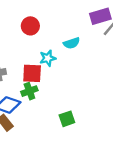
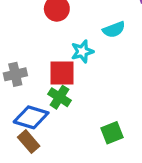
green cross: (29, 91) -> (59, 97), turned -35

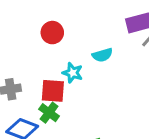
cyan star: (82, 51) -> (73, 73), turned 30

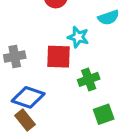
green cross: (49, 113) -> (89, 79), moved, turned 36

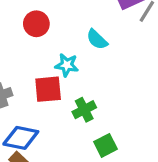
cyan semicircle: (108, 18) -> (97, 39), turned 70

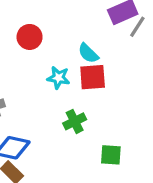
red square: (48, 89) -> (93, 77), moved
green square: (106, 145) -> (111, 155), moved, turned 30

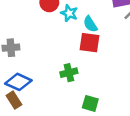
cyan star: (58, 78) -> (69, 13), moved

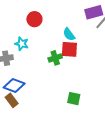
cyan star: (69, 13) -> (22, 44), moved
green cross: (69, 73) -> (55, 58), moved

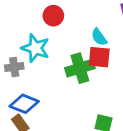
cyan star: (22, 44) -> (35, 48), size x1.5
green cross: (55, 58) -> (80, 68), size x1.5

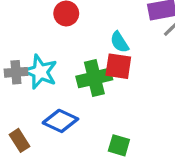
cyan star: (35, 48) -> (40, 72), moved
blue diamond: (24, 104) -> (60, 121), moved

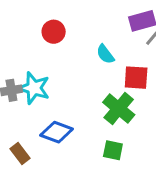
red square: (118, 66) -> (136, 78), moved
green cross: (94, 78) -> (119, 108), moved, turned -32

